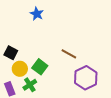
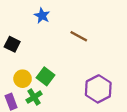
black square: (11, 53) -> (12, 44), moved
brown line: (69, 54) -> (79, 36), moved

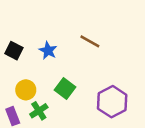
blue star: (42, 16) -> (48, 51), moved
green square: (45, 76) -> (65, 89), moved

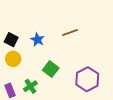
brown line: (90, 41) -> (70, 32), turned -49
yellow circle: (26, 90) -> (13, 59), moved

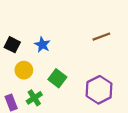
brown line: (70, 32) -> (101, 37), moved
yellow circle: (13, 59) -> (24, 70), moved

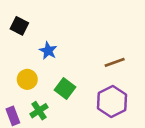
brown line: (101, 37) -> (115, 62), moved
black square: (12, 45) -> (19, 26), moved

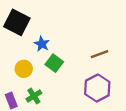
black square: (19, 26) -> (17, 22), size x1.6
green square: (65, 88) -> (54, 63), moved

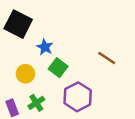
brown line: (100, 54) -> (107, 58), turned 54
purple hexagon: (97, 88) -> (78, 97), moved

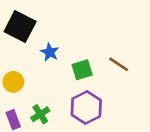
green square: (58, 68) -> (82, 70), moved, turned 36
yellow circle: (25, 74) -> (13, 82), moved

